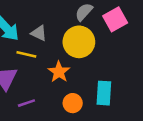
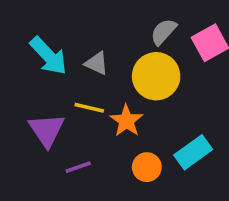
yellow line: (26, 54) -> (89, 108), moved
cyan rectangle: (104, 93) -> (193, 152), turned 50

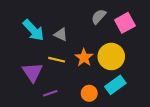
yellow circle: (156, 76) -> (111, 56), moved
orange star: (126, 121) -> (84, 58), moved

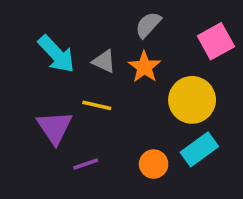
gray semicircle: (99, 17) -> (148, 25), moved
orange star: (84, 58) -> (144, 67), moved

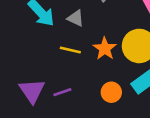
orange star: (144, 67) -> (105, 49), moved
purple triangle: (55, 127) -> (32, 91), moved

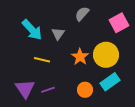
gray triangle: (76, 18) -> (58, 34), turned 40
yellow line: (70, 50) -> (42, 60), moved

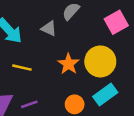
gray triangle: (58, 34) -> (49, 28), moved, turned -40

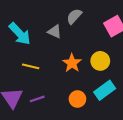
yellow circle: (100, 61) -> (100, 61), size x0.7

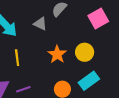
yellow line: (31, 66) -> (17, 58), turned 70

